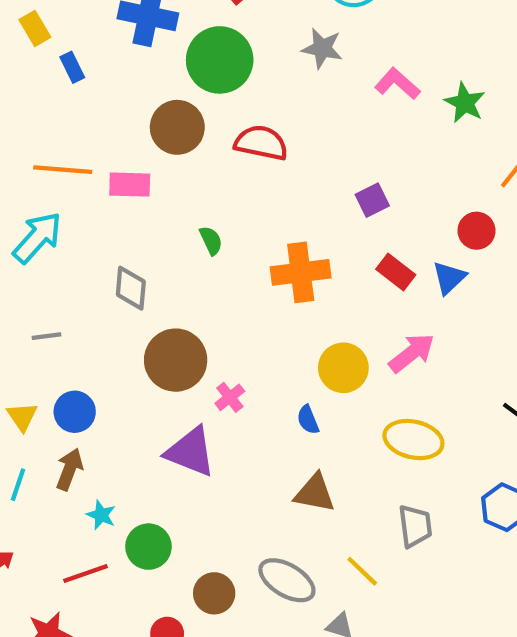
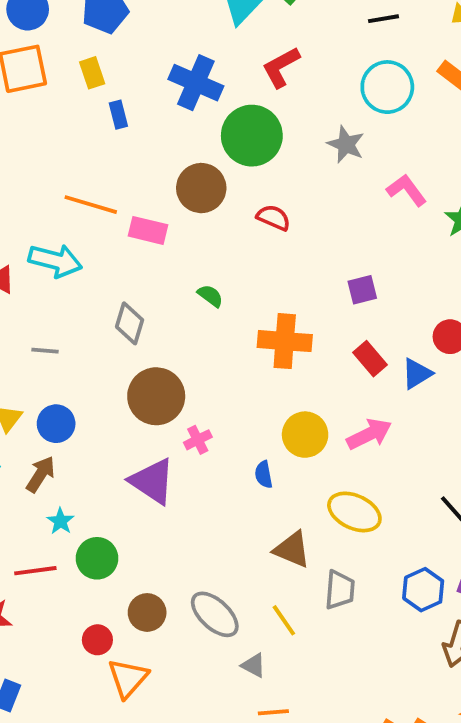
red semicircle: (261, 143) -> (274, 218), size x0.7
cyan arrow: (37, 238) -> (55, 261), turned 51
green semicircle: (211, 241) -> (210, 296), turned -40
brown triangle: (315, 493) -> (292, 549), moved

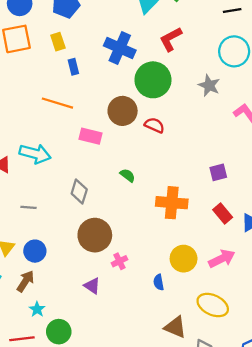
orange line: (91, 205) -> (57, 103), moved
red semicircle: (274, 218) -> (154, 125), moved
purple triangle: (152, 481) -> (92, 286), size x0.6

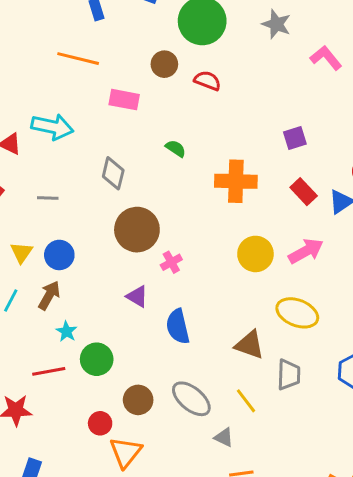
brown circle: (123, 111) -> (164, 64), size x0.7
blue semicircle: (159, 282) -> (178, 326), moved, size x1.6

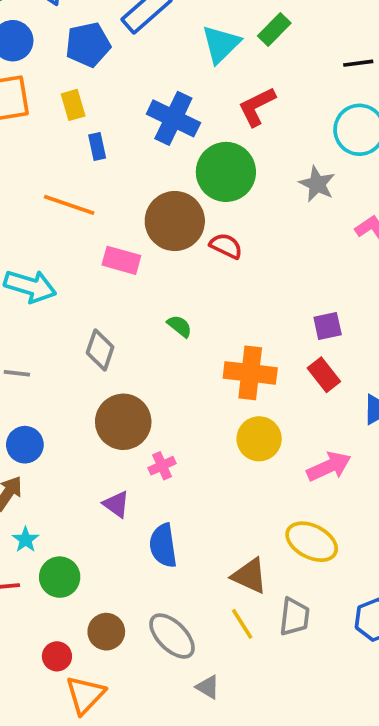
brown circle: (164, 64) -> (175, 221), size x1.8
red rectangle: (304, 192) -> (324, 375), moved
yellow circle: (255, 254) -> (259, 439), moved
yellow line: (246, 401) -> (242, 624), moved

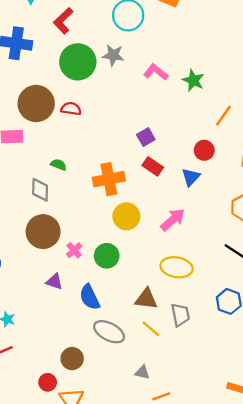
green circle: (226, 172) -> (78, 62), moved
gray diamond: (100, 350) -> (40, 190), moved
green circle: (60, 577) -> (107, 256), moved
gray ellipse: (172, 636) -> (109, 332), moved

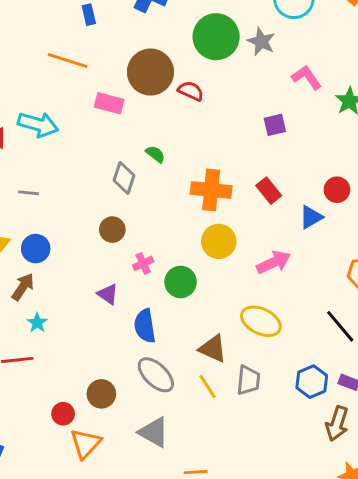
purple square: (146, 137) -> (275, 125), moved
brown circle: (43, 232) -> (112, 230), size x0.6
gray triangle: (142, 372) -> (154, 432), moved, size x1.6

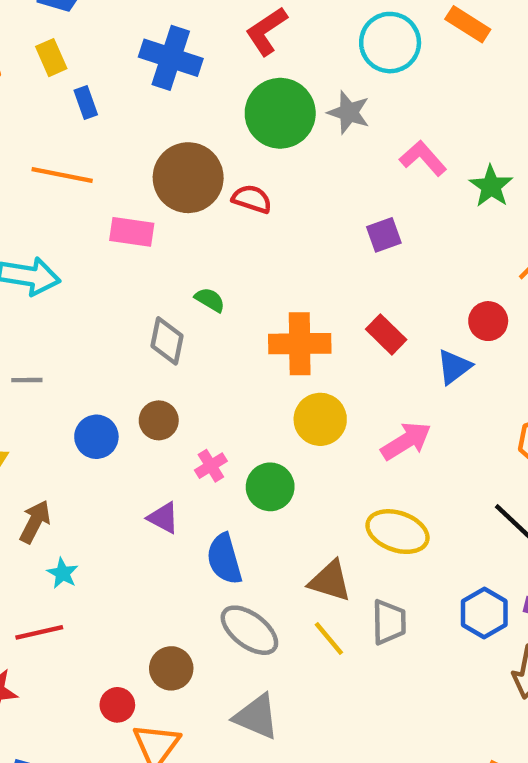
blue circle: (36, 249) -> (96, 437), moved

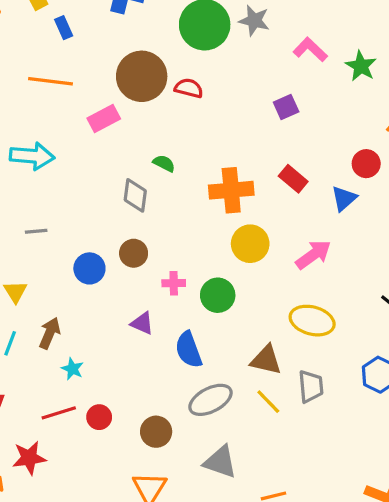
pink rectangle: (132, 232) -> (104, 118), turned -32
pink cross: (211, 466) -> (174, 283), turned 35
gray ellipse: (249, 630) -> (211, 400), turned -60
red circle: (117, 705) -> (99, 417), moved

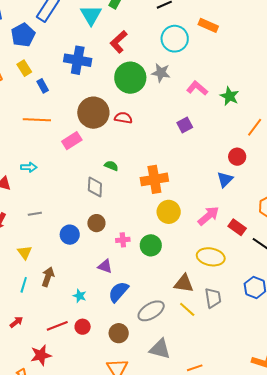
cyan arrow: (32, 156) -> (29, 167), size x0.6
red rectangle: (293, 179) -> (237, 227), moved
blue semicircle: (189, 350) -> (118, 292), moved, turned 65
cyan star: (72, 369) -> (80, 296), moved

